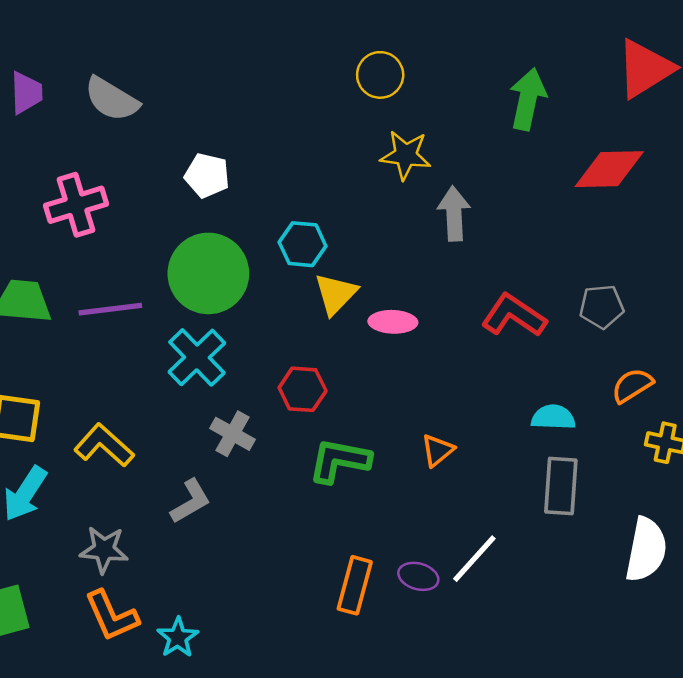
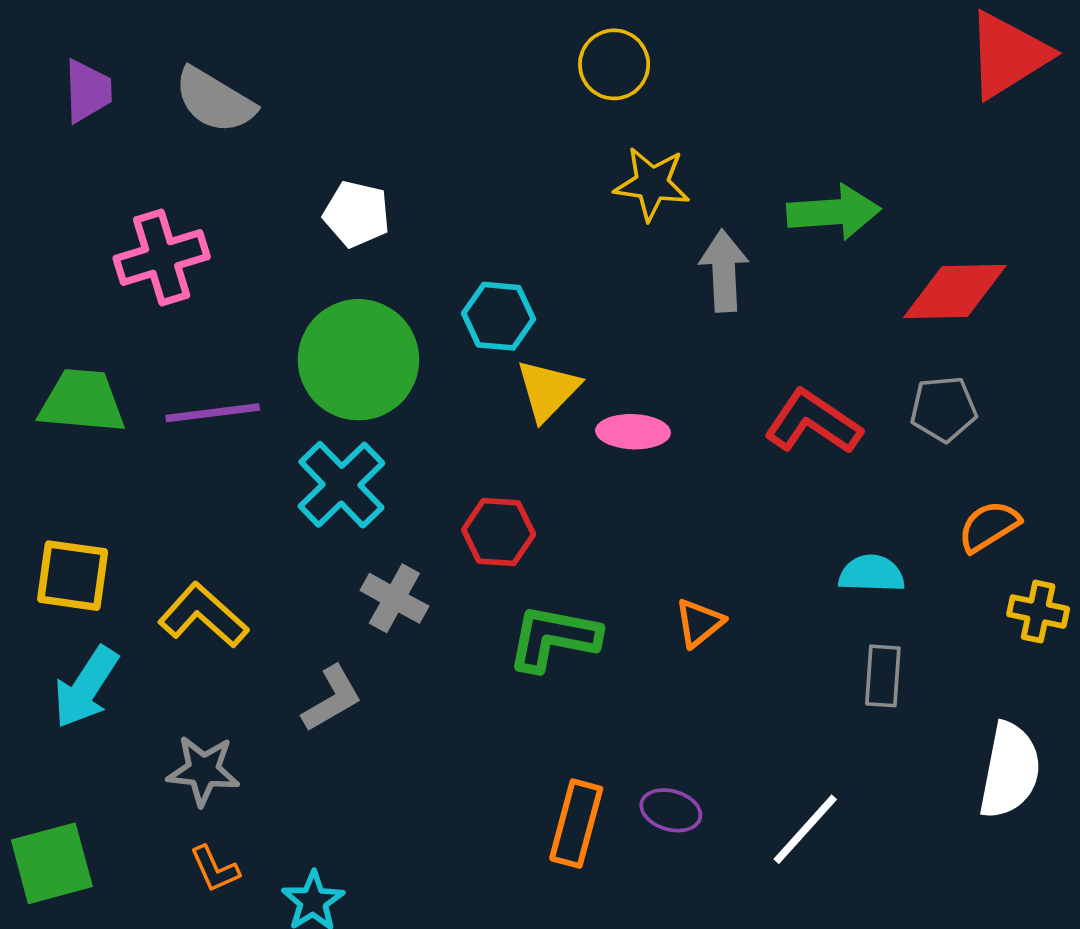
green arrow: (528, 99) -> (834, 212), moved, turned 74
red diamond: (609, 169) -> (955, 292), moved
gray rectangle: (561, 486) -> (883, 676), size x0.7
white line: (474, 559) -> (805, 829), moved
orange L-shape: (112, 616) -> (215, 869), size x0.6

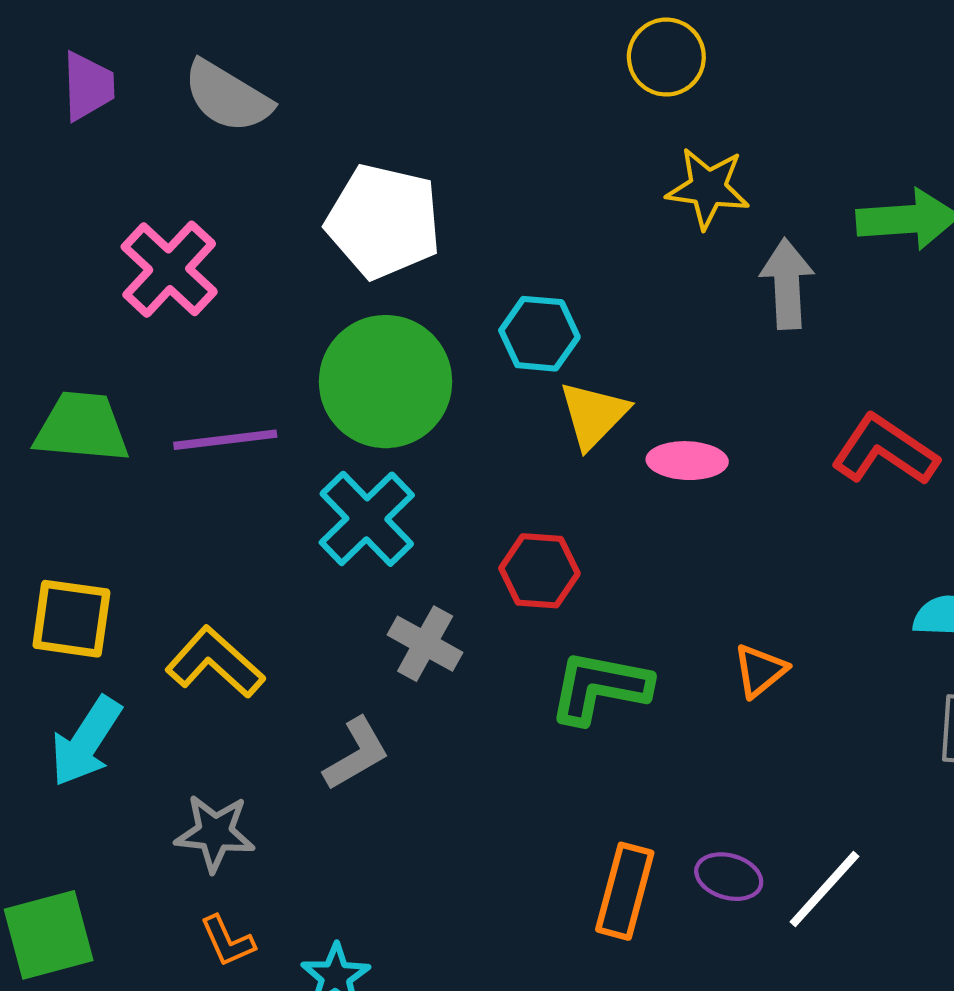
white pentagon: (357, 214) -> (383, 221), size x1.6
pink cross: (162, 258) -> (169, 269), turned -30
white line: (805, 829) -> (824, 889), moved

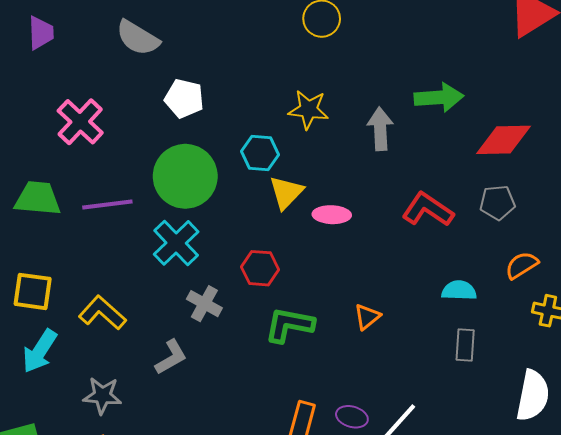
gray semicircle: (227, 97) -> (138, 38), moved
yellow star: (708, 188) -> (308, 110), moved
white pentagon: (383, 221) -> (184, 98), size x0.7

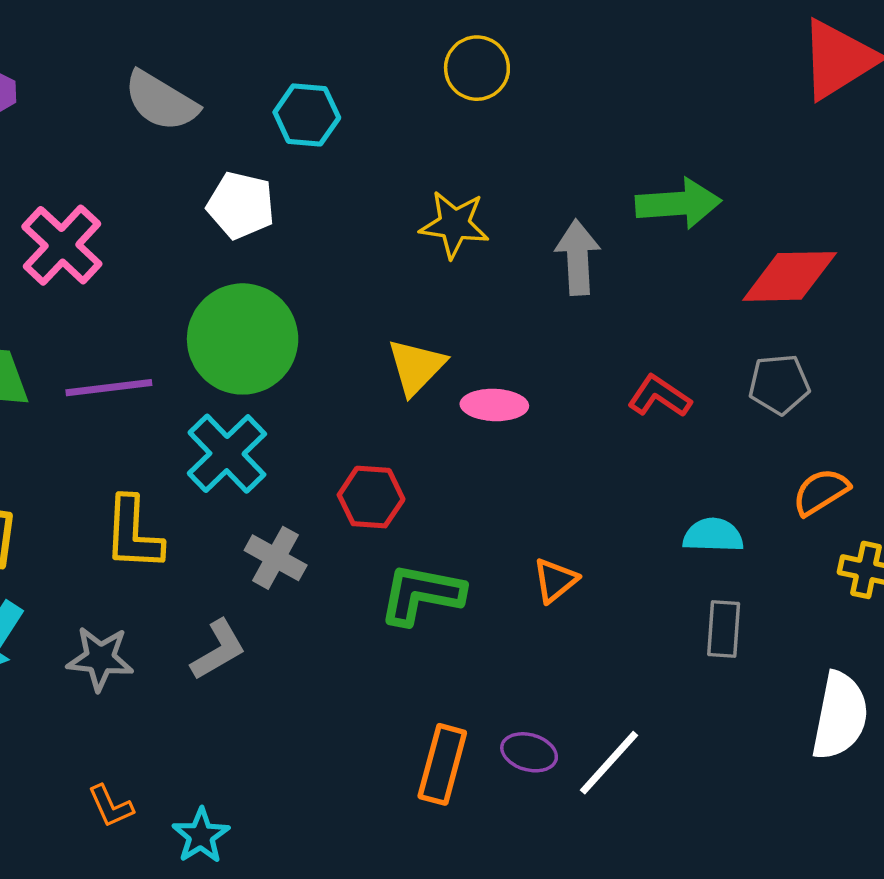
cyan hexagon: (260, 153) -> (307, 115), moved
red L-shape: (428, 210) -> (659, 396), size x0.7
yellow L-shape: (102, 313) -> (133, 533), moved, turned -129
gray star: (102, 396) -> (100, 659), moved

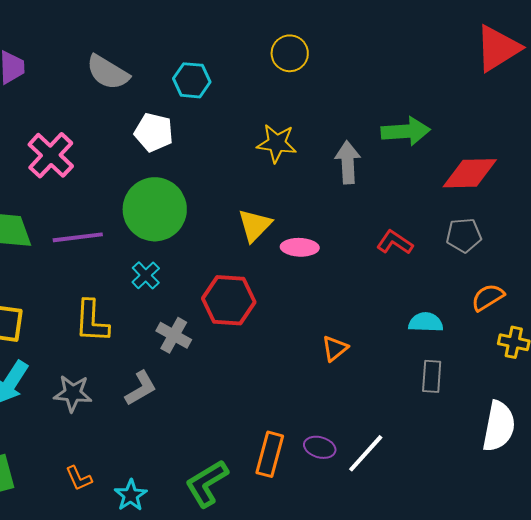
cyan cross: (227, 454) -> (146, 275), size x0.6
red hexagon: (371, 497) -> (229, 300), size x1.4
green L-shape: (421, 594) -> (207, 483), moved, turned -42

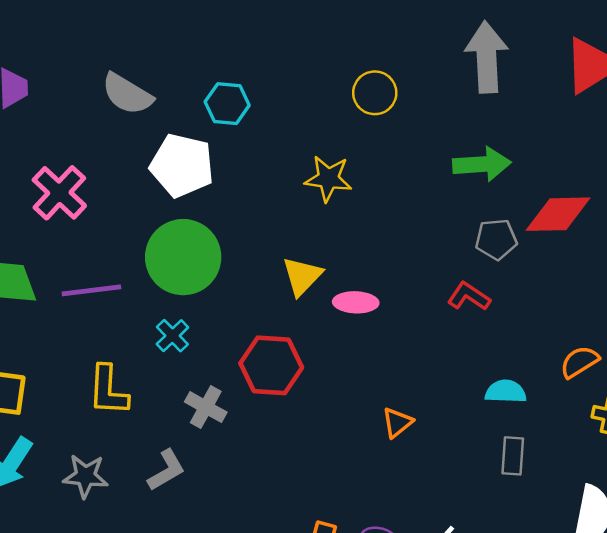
yellow circle: (290, 53) -> (375, 93), moved
white pentagon: (154, 132) -> (182, 165), size x1.4
gray arrow: (348, 162) -> (487, 57), moved, size x1.4
gray pentagon: (464, 235) -> (496, 239), moved

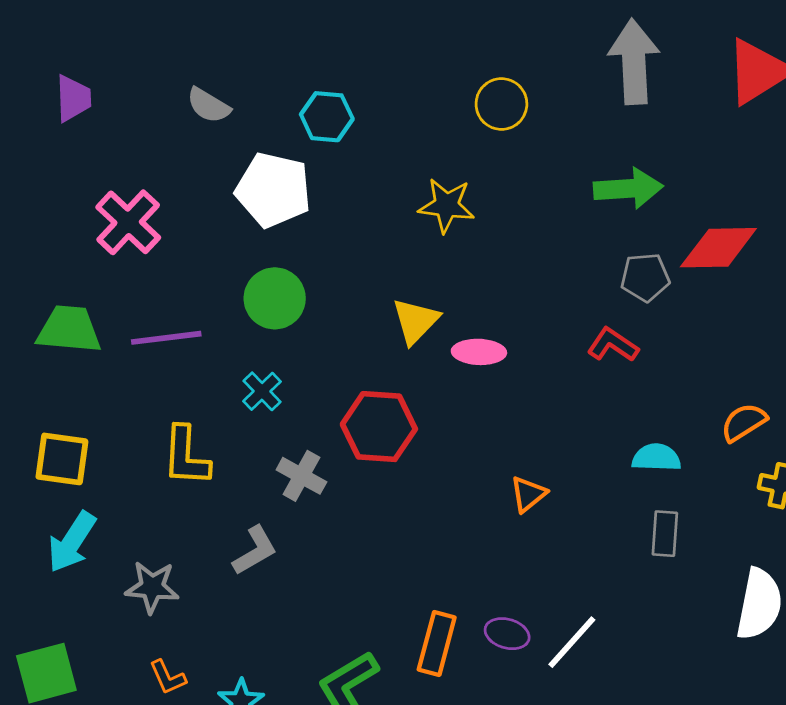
gray semicircle: (127, 94) -> (208, 105), size x0.7
green circle: (183, 257) -> (275, 298), size x0.7
gray star: (86, 476) -> (152, 587), moved

